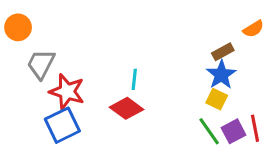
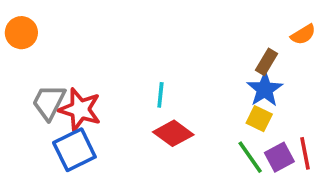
brown rectangle: (223, 52) -> (267, 62), turned -30
gray trapezoid: (41, 64) -> (49, 102), moved
red diamond: (127, 108) -> (173, 133), moved

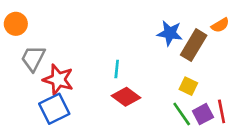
brown rectangle: (267, 62) -> (194, 45), size x1.6
blue star: (265, 89) -> (170, 33), moved, turned -30
gray trapezoid: (49, 102) -> (33, 58), moved

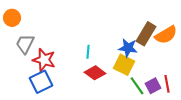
orange semicircle: (220, 25) -> (166, 35), moved, size x1.6
blue star: (170, 33) -> (128, 48), moved
yellow square: (188, 86) -> (124, 65), moved, size x1.5

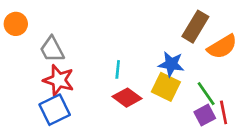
brown rectangle: (146, 34) -> (195, 27), moved
gray trapezoid: (25, 44) -> (52, 49), moved, turned -55
green line: (137, 86) -> (206, 94), moved

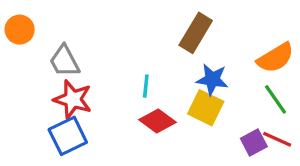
brown rectangle: (195, 27) -> (196, 33), moved
green line: (206, 94) -> (275, 99), moved
red line: (224, 112) -> (277, 139), turned -55

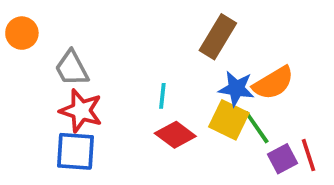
orange semicircle: (275, 58) -> (273, 83), moved
green line: (275, 99) -> (257, 127), moved
blue square: (68, 136) -> (75, 151), turned 30
red line: (277, 139) -> (308, 155), turned 48

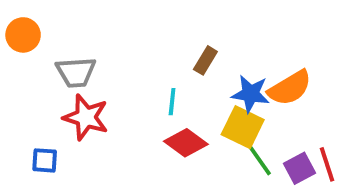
brown rectangle: (218, 37) -> (205, 60), moved, size x0.6
gray trapezoid: (72, 68) -> (76, 72), turned -66
green line: (257, 127) -> (258, 158), moved
blue square: (75, 151) -> (45, 160), moved, size x0.6

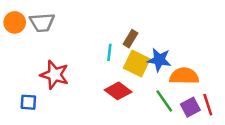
gray trapezoid: (76, 72) -> (42, 22), moved
orange semicircle: (290, 88) -> (184, 76), moved, turned -148
cyan line: (172, 102) -> (109, 52), moved
yellow square: (243, 127) -> (137, 64), moved

